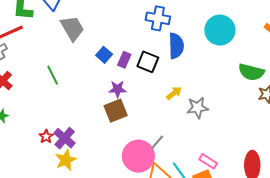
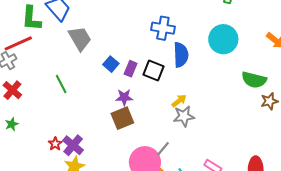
gray star: (197, 108) -> (184, 116), moved

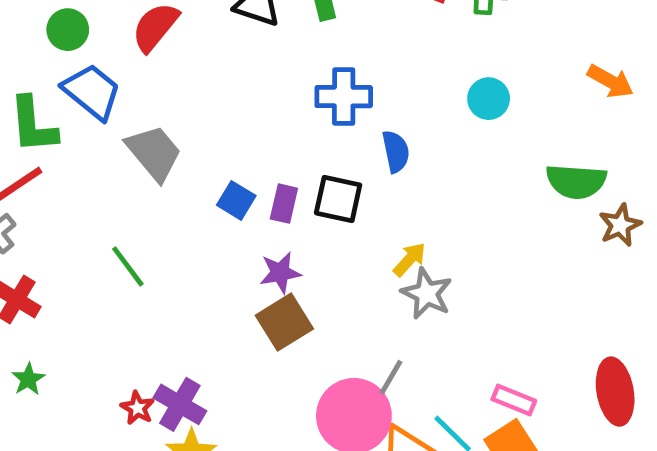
cyan circle: (223, 39) -> (489, 99), size x0.6
blue semicircle: (181, 55) -> (396, 151), size x0.7
gray star: (184, 116) -> (427, 294), turned -30

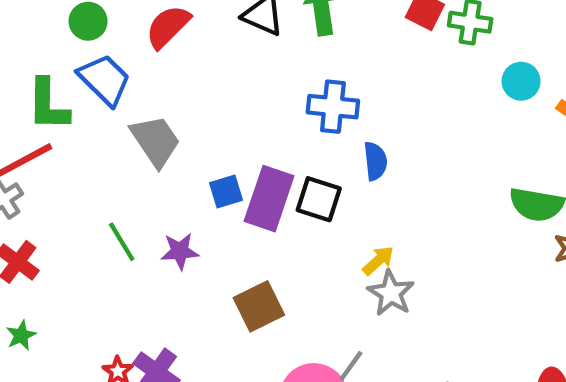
cyan circle: (489, 99) -> (521, 81), moved
blue square: (236, 200) -> (226, 191), turned 36
purple rectangle: (284, 204) -> (269, 199), size x1.8
purple star: (280, 273) -> (180, 251), moved

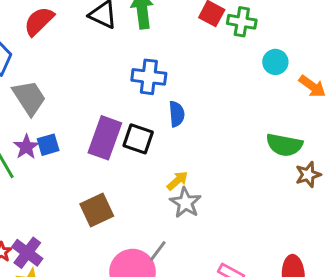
blue square: (226, 191) -> (48, 145), moved
purple star: (180, 251) -> (26, 147), moved, turned -30

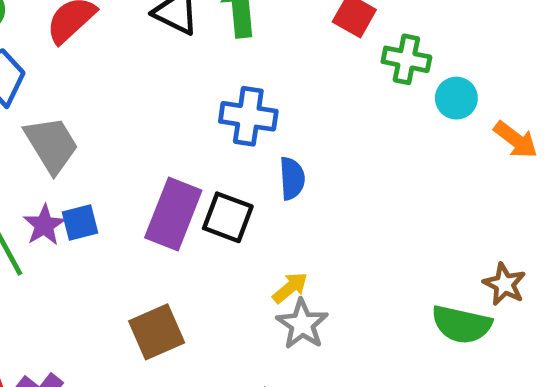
green cross: (242, 22) -> (406, 59), moved
green semicircle: (284, 145) -> (462, 324), moved
brown star: (308, 175) -> (504, 284), turned -30

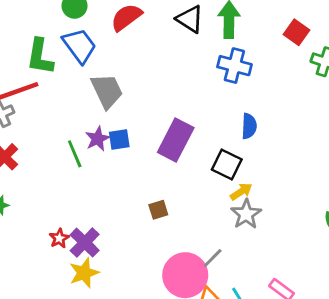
blue cross: (248, 116) -> (234, 66), moved
black square: (228, 217) -> (227, 164), moved
brown square: (157, 332) -> (158, 210), size x0.6

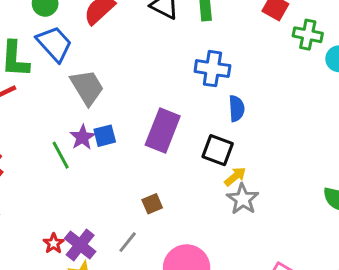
blue cross: (234, 66) -> (212, 69), moved
gray line: (213, 258) -> (128, 242), moved

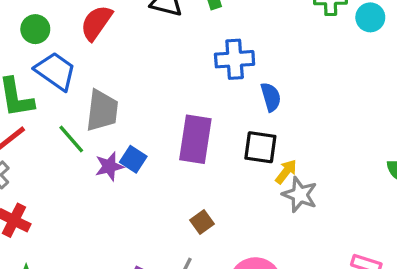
gray trapezoid: (87, 87) -> (102, 111), turned 51
blue square: (105, 136) -> (133, 159), turned -30
purple star: (82, 137) -> (109, 166), turned 30
green line: (61, 155) -> (71, 139), moved

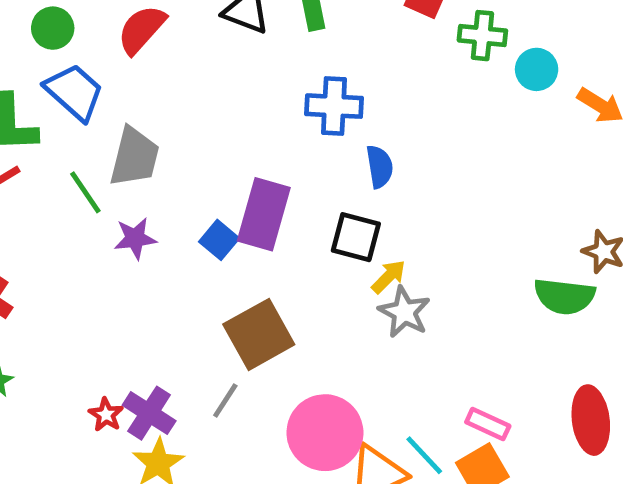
blue square: (133, 159) -> (219, 240), moved
brown square: (202, 222) -> (259, 334), size x2.0

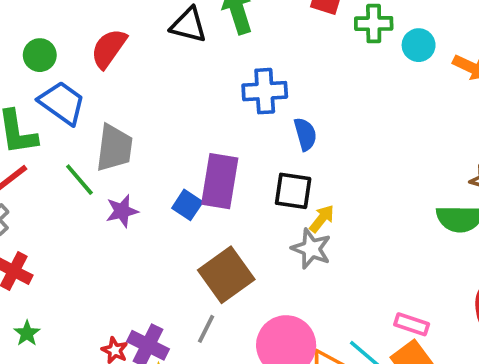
gray star: (404, 312) -> (311, 249), moved

